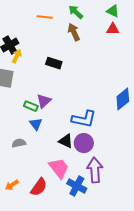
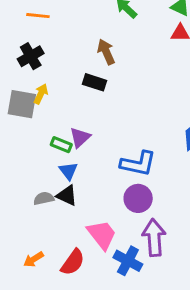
orange line: (45, 17) -> (38, 16), moved
brown arrow: (74, 32) -> (106, 52), moved
yellow arrow: (17, 56) -> (41, 94), moved
black triangle: (66, 141) -> (67, 196), moved

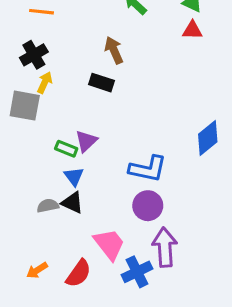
yellow arrow: (41, 94) -> (45, 83), moved
blue cross: (128, 261) -> (137, 272), turned 36

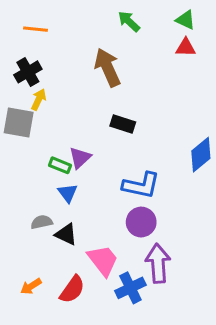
brown arrow: (114, 50) -> (107, 67), size x1.4
black rectangle: (102, 83) -> (123, 124), moved
black triangle: (72, 203) -> (66, 234), moved

